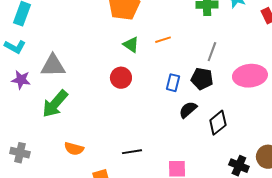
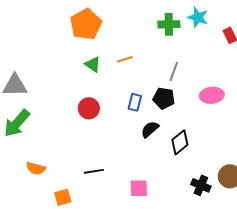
pink ellipse: (250, 76) -> (212, 95), size x0.7
red circle: (121, 78) -> (89, 108), moved

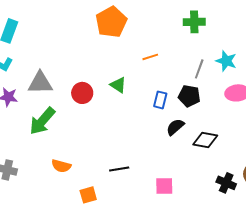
cyan star: (198, 17) -> (226, 61), moved
green triangle: (93, 64) -> (118, 85), moved
red circle: (89, 108) -> (82, 93), moved
black diamond: (180, 142) -> (205, 140), turned 50

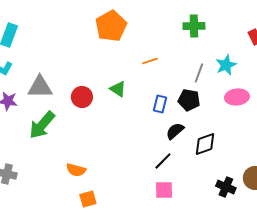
cyan star: (226, 61) -> (226, 65), turned 30
black diamond: (205, 140) -> (205, 144), turned -30
orange semicircle: (61, 166) -> (76, 170), moved
black line: (119, 169) -> (163, 161), moved, turned -36

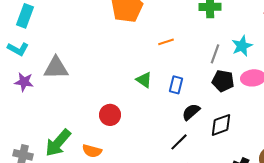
green triangle: (118, 89) -> (144, 80), moved
red circle: (82, 97) -> (110, 115), moved
black pentagon: (189, 100) -> (223, 81), moved
green arrow: (42, 125) -> (58, 143), moved

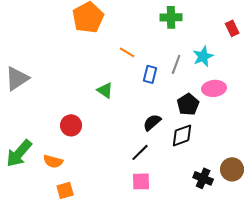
orange line: (166, 42) -> (127, 52), turned 49
gray triangle: (56, 68) -> (17, 78), turned -32
black pentagon: (223, 81) -> (188, 104), moved, turned 30
blue rectangle: (176, 85) -> (150, 74), moved

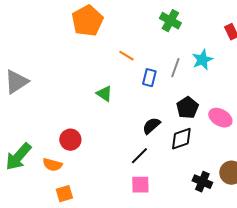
green cross: (171, 17) -> (170, 21), turned 30
pink ellipse: (214, 88) -> (220, 118), moved, turned 35
red circle: (71, 125) -> (70, 140), moved

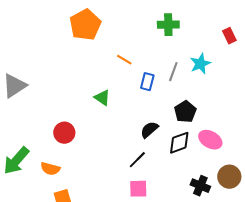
green cross: (170, 21) -> (168, 25), turned -30
pink ellipse: (220, 118) -> (210, 140), moved
red circle: (70, 140) -> (64, 133), moved

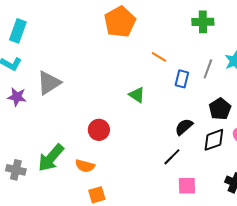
pink square: (138, 189) -> (187, 186), moved

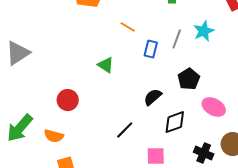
black diamond: (214, 140) -> (175, 122), moved
black line: (172, 157) -> (125, 130), moved

